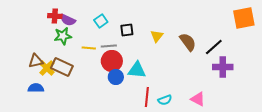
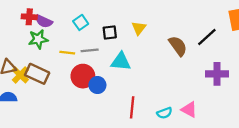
yellow triangle: (157, 36) -> (139, 28), moved
black line: (214, 47) -> (207, 37), moved
red circle: (112, 61) -> (83, 76), moved
cyan triangle: (137, 70) -> (121, 62), moved
cyan semicircle: (165, 100) -> (164, 113), moved

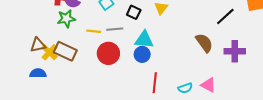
black square: (110, 32) -> (134, 12), turned 32
brown semicircle: (178, 46) -> (204, 43), moved
blue circle: (97, 85) -> (142, 54), moved

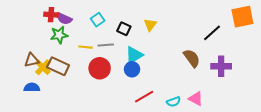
cyan triangle: (144, 40) -> (134, 55), turned -36
red line: (155, 83) -> (144, 97), turned 54

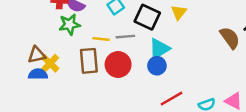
black square: (124, 29) -> (147, 17), size x1.5
brown semicircle: (192, 58) -> (230, 38), moved
brown rectangle: (58, 66) -> (89, 61), moved, turned 60
blue semicircle: (32, 88) -> (38, 74), moved

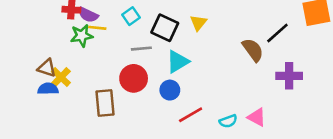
yellow line: (101, 39) -> (97, 28), moved
brown triangle: (37, 55) -> (47, 68), turned 30
brown rectangle: (89, 61) -> (105, 103), moved
blue circle: (157, 66) -> (170, 90), moved

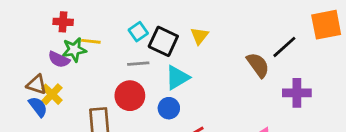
purple semicircle: (88, 15) -> (59, 59), moved
cyan square: (131, 16) -> (138, 32), moved
blue semicircle: (48, 89) -> (38, 107), turned 54

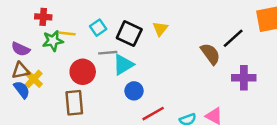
cyan square: (138, 32) -> (98, 28), moved
purple semicircle: (59, 59) -> (21, 49), moved
cyan triangle: (177, 78) -> (123, 65), moved
brown triangle: (37, 85) -> (21, 71), turned -30
red circle: (130, 96) -> (83, 72), moved

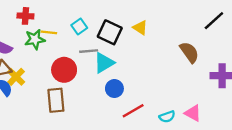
yellow triangle: (160, 29) -> (140, 28), turned -35
black line: (233, 38) -> (214, 21), moved

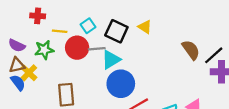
black line: (214, 21) -> (214, 55), moved
green star: (35, 39) -> (44, 50), moved
red circle: (64, 70) -> (77, 48), moved
blue circle: (114, 89) -> (121, 84), size x1.6

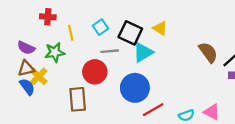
yellow line: (60, 31) -> (71, 33), turned 72
red circle: (77, 48) -> (95, 72), moved
cyan triangle: (111, 60) -> (143, 52), moved

